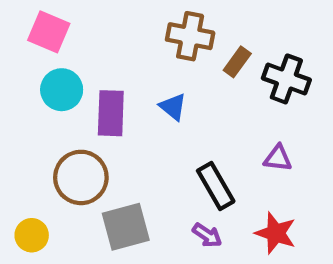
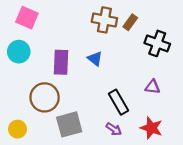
brown rectangle: (237, 62) -> (130, 22), moved
cyan circle: (62, 90) -> (19, 52), moved

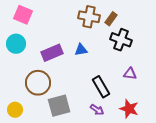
black cross: (157, 43) -> (121, 40), moved
blue triangle: (95, 59) -> (81, 50), turned -48
purple rectangle: (61, 62) -> (52, 53), turned 65

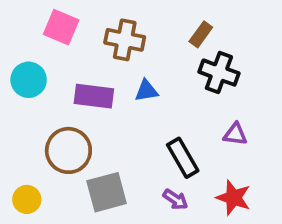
pink square: (23, 15) -> (61, 27), moved
brown cross: (89, 17) -> (125, 40), moved
purple rectangle: (52, 53) -> (94, 96), turned 30

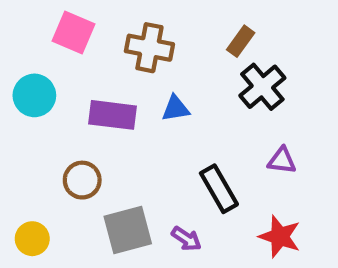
black cross: (219, 73) -> (262, 87), turned 30
brown circle: (68, 150) -> (82, 180), size x0.7
purple arrow: (175, 199) -> (186, 239), moved

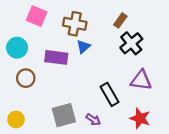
blue triangle: (176, 108) -> (83, 47), moved, turned -32
purple triangle: (282, 161) -> (141, 80), size x1.5
brown circle: (82, 180) -> (26, 78), moved

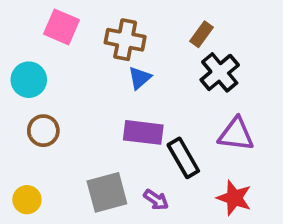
purple rectangle: (56, 57) -> (143, 132), moved

